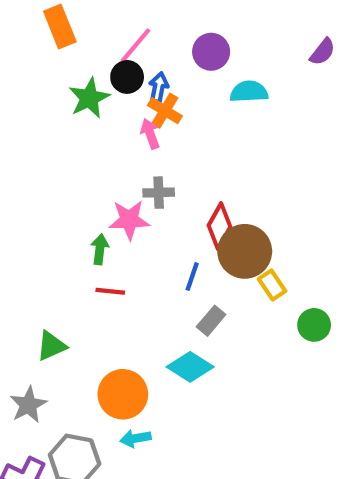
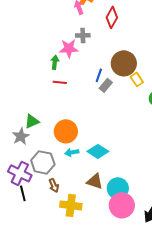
red diamond: (220, 226) -> (112, 17), moved
gray rectangle: (211, 321) -> (106, 85), moved
green triangle: (51, 346) -> (32, 121), moved
cyan diamond: (190, 367) -> (98, 151), moved

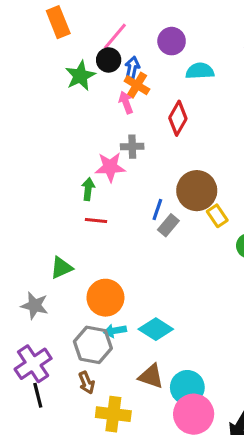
green triangle: (32, 121) -> (61, 268), moved
gray star: (21, 136) -> (35, 306), turned -30
gray hexagon: (43, 162) -> (93, 345), moved
purple cross: (20, 173) -> (33, 364), turned 30

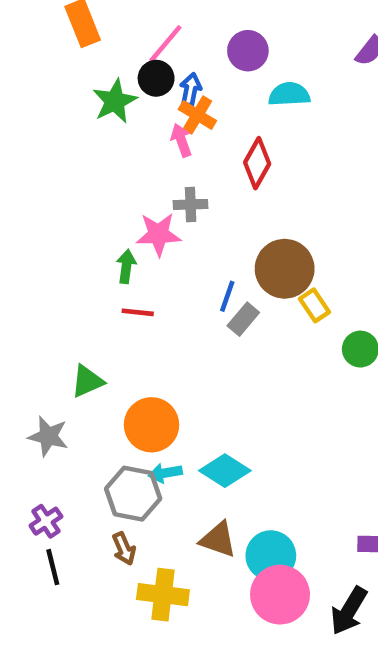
purple cross: (33, 364) -> (46, 521), size x0.6

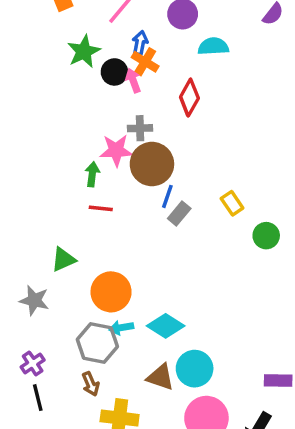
black circle: (156, 78) -> (114, 72), moved
brown circle: (285, 269) -> (152, 164), moved
cyan circle: (271, 556) -> (195, 369), moved

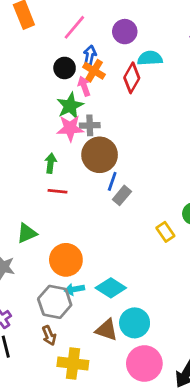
green star: (84, 52) -> (70, 106), moved
black circle: (114, 72) -> (65, 68), moved
red diamond: (189, 98) -> (132, 78), moved
pink star: (116, 150) -> (70, 128), moved
yellow rectangle: (232, 203) -> (165, 232), moved

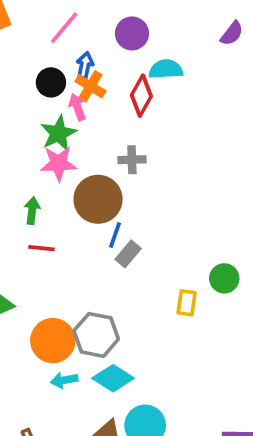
gray cross: (90, 125) -> (132, 160), moved
yellow rectangle: (165, 232) -> (187, 303), turned 42
gray hexagon: (55, 302) -> (96, 335), moved

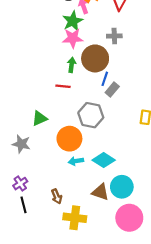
green arrow: (32, 211) -> (72, 65), moved
gray hexagon: (96, 335) -> (91, 115), moved

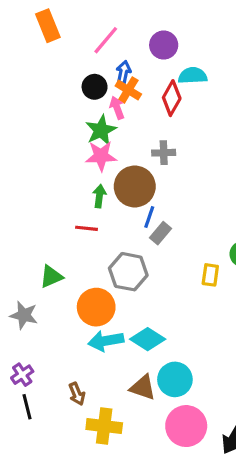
cyan arrow: (76, 161) -> (106, 341), size x1.5

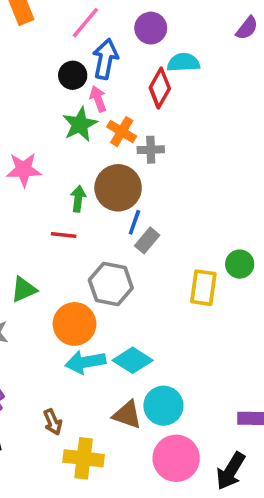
blue arrow: (123, 72) -> (105, 59), size x1.5
orange cross: (128, 90) -> (122, 132), moved
pink star: (101, 156) -> (24, 170), moved
yellow rectangle: (210, 275) -> (203, 288), size x1.4

